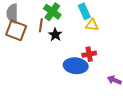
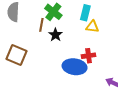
cyan rectangle: (84, 11) -> (85, 13), turned 35
brown square: (16, 30) -> (17, 55), moved

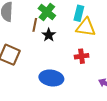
yellow triangle: (92, 27) -> (86, 27), size x1.5
blue ellipse: (75, 67) -> (51, 78), moved

